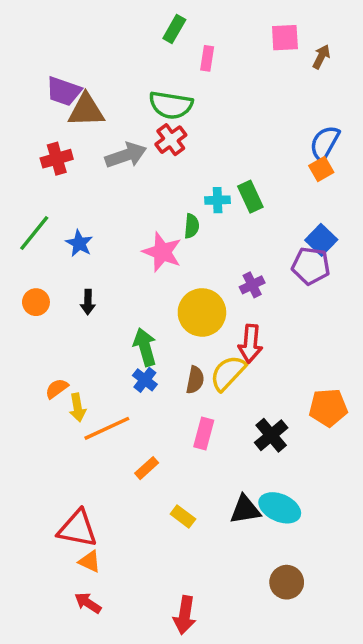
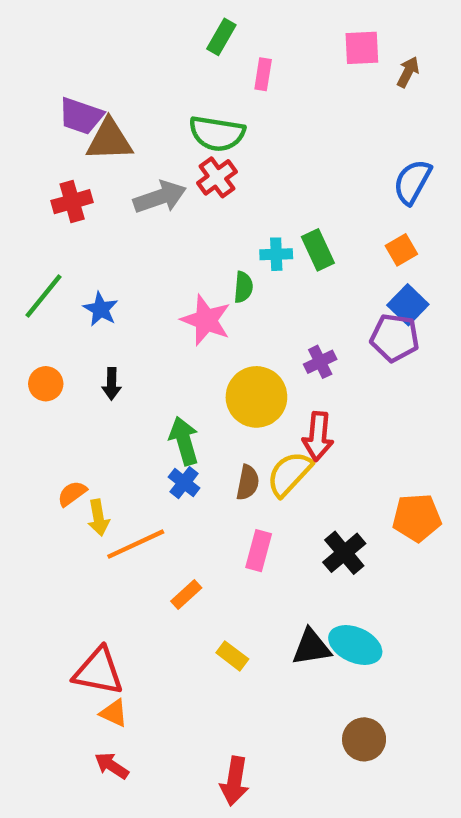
orange square: (321, 169) -> (401, 250), moved

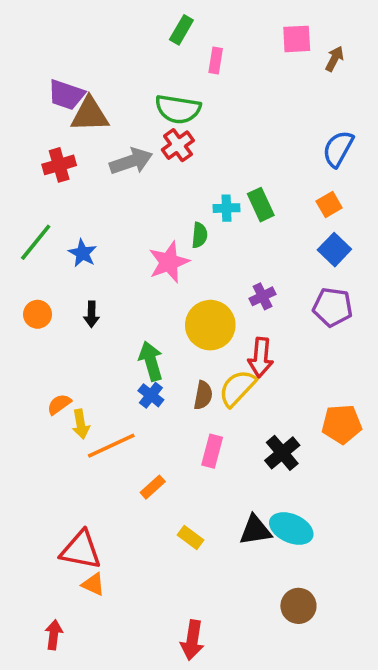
pink star: (206, 320) -> (169, 262), turned 30
purple pentagon: (395, 338) -> (333, 307), moved
red arrow: (112, 766) -> (54, 635), moved, turned 64

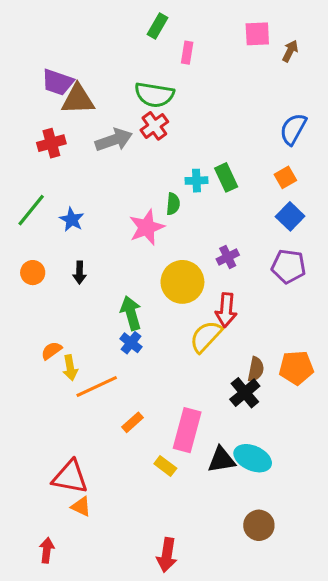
brown semicircle: (203, 395) -> (256, 369), moved
pink rectangle: (212, 451) -> (187, 430), moved, size x1.5

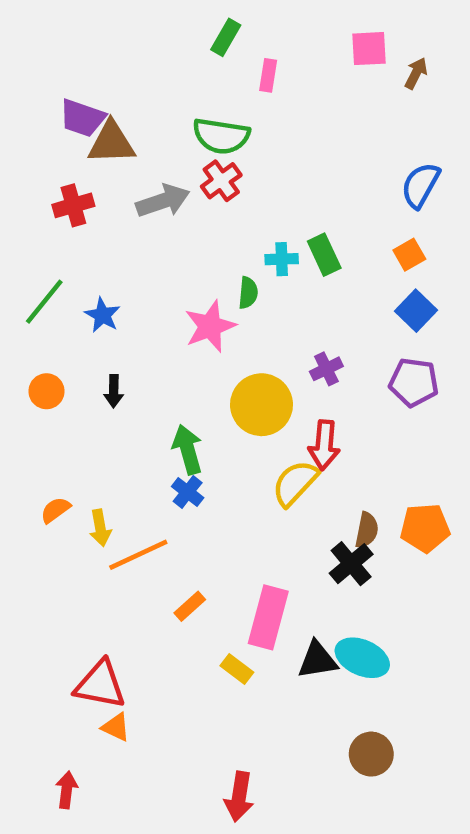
orange semicircle: (51, 351) -> (55, 510), moved

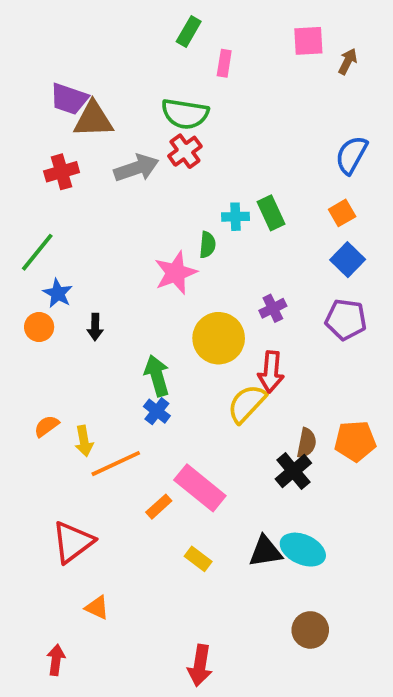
blue star: (102, 315) -> (58, 293), moved
pink rectangle: (268, 617) -> (200, 488), moved, turned -66
red triangle: (100, 685) -> (73, 542), moved, turned -48

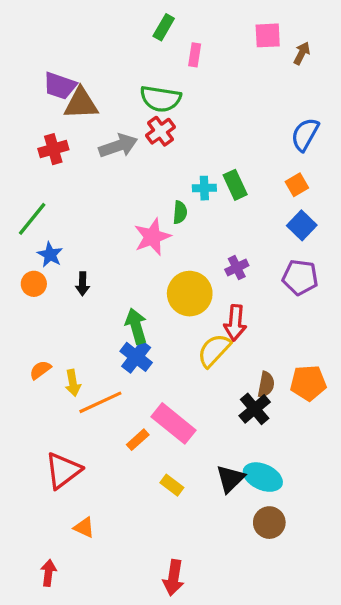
blue cross: (157, 411) -> (136, 357), size x1.4
black triangle: (265, 551) -> (230, 479), turned -36
brown circle: (310, 630) -> (269, 523), moved

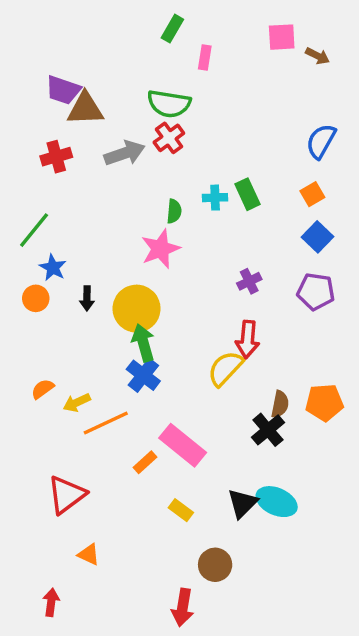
brown arrow: (302, 53) -> (318, 56), turned 90
green semicircle: (180, 212) -> (174, 211), moved
yellow circle: (190, 294) -> (137, 309), moved
yellow arrow: (73, 383) -> (77, 403), turned 75
brown circle: (269, 523) -> (215, 565), moved

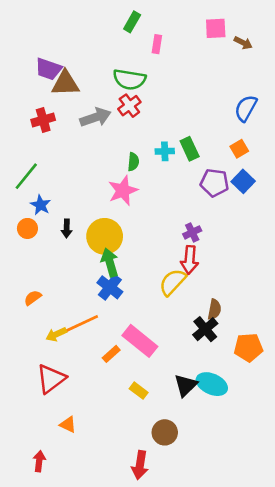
purple cross: (249, 281) -> (192, 232), moved
purple pentagon: (316, 292) -> (214, 183), moved
yellow arrow: (77, 403) -> (56, 334), moved
orange pentagon: (324, 403) -> (248, 347), moved

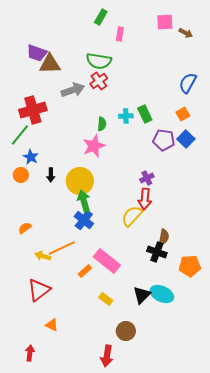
red cross: (43, 120) -> (33, 110), moved, size x1.5
black cross: (205, 329) -> (157, 252), turned -30
yellow arrow: (56, 334) -> (43, 256), turned 42

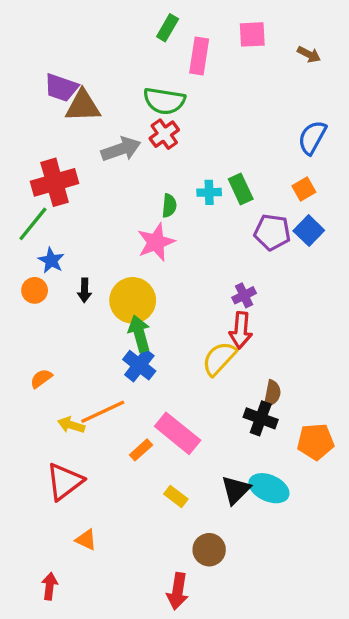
pink square: (165, 22) -> (252, 34), moved
pink rectangle: (120, 34) -> (199, 56), size x1.5

